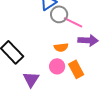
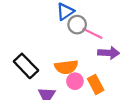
orange semicircle: (61, 47) -> (66, 67), moved, size x1.5

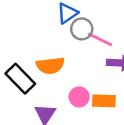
orange semicircle: (66, 67) -> (50, 66), moved
orange rectangle: (96, 84) -> (104, 101), turned -60

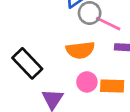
orange semicircle: (50, 66) -> (80, 50), moved

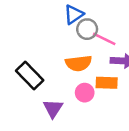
orange rectangle: (112, 86) -> (107, 83), moved

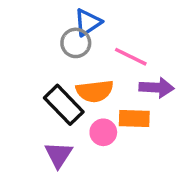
gray circle: (87, 29) -> (76, 43), moved
black rectangle: (30, 76) -> (64, 105), moved

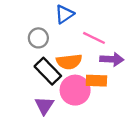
gray circle: (76, 43) -> (38, 38), moved
pink circle: (103, 132) -> (75, 90), size x1.6

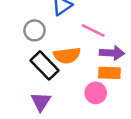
orange rectangle: (96, 81) -> (109, 73), moved
pink circle: (75, 90) -> (96, 93), moved, size x0.7

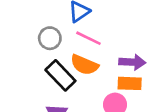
pink line: (93, 30) -> (88, 38), moved
orange semicircle: (67, 55) -> (84, 65), turned 30

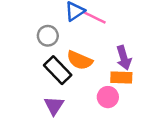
pink line: (88, 38) -> (94, 17), moved
purple arrow: (132, 62) -> (124, 58), turned 70

